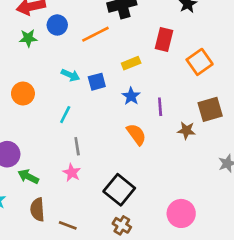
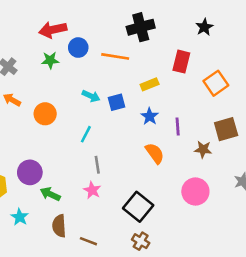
orange line: (95, 34) -> (115, 56), turned 36
pink circle: (181, 213) -> (195, 192), moved

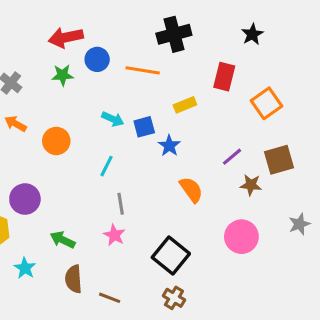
blue star: (150, 116) -> (169, 146), moved
purple line: (178, 127) -> (232, 157), moved, turned 54
purple circle: (30, 172) -> (25, 199), moved

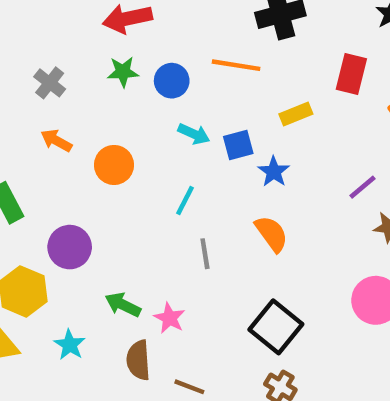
blue circle: (97, 59) -> (172, 81), moved
orange semicircle: (191, 190) -> (272, 234), moved
pink star: (114, 235) -> (169, 318), moved

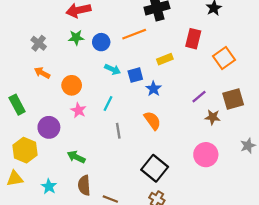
orange line: (236, 65) -> (134, 34), turned -30
pink star: (169, 318) -> (78, 110), moved
cyan star: (70, 345) -> (49, 186), moved

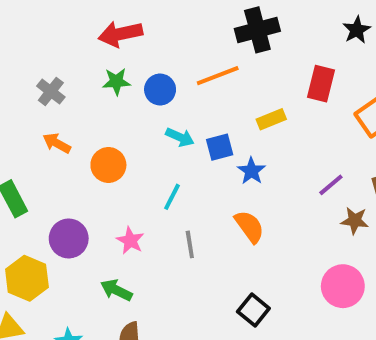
pink star: (78, 110) -> (130, 240), moved
black square: (155, 168) -> (253, 310), size x0.7

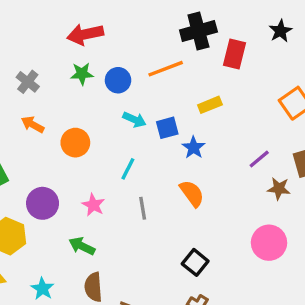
red rectangle: (321, 84) -> (235, 54), moved

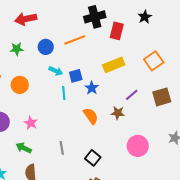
green star: (82, 74) -> (17, 49), moved
yellow rectangle: (210, 105) -> (114, 65), moved, size x1.5
cyan line: (128, 169) -> (64, 93), moved, turned -32
brown star: (279, 189) -> (118, 113), moved
gray line: (143, 208) -> (62, 148), moved

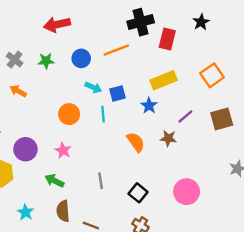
orange circle: (20, 85) -> (69, 114), moved
blue star: (92, 88) -> (149, 106), moved
pink circle: (138, 146) -> (187, 192), moved

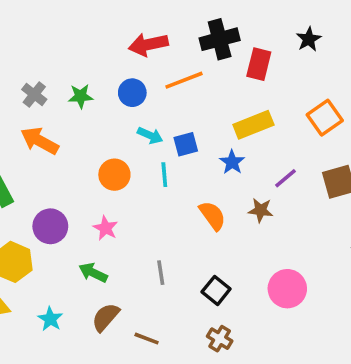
red arrow: (57, 24) -> (148, 45), moved
orange arrow: (18, 91) -> (40, 141), size x1.5
brown semicircle: (63, 211) -> (106, 317), turned 45

